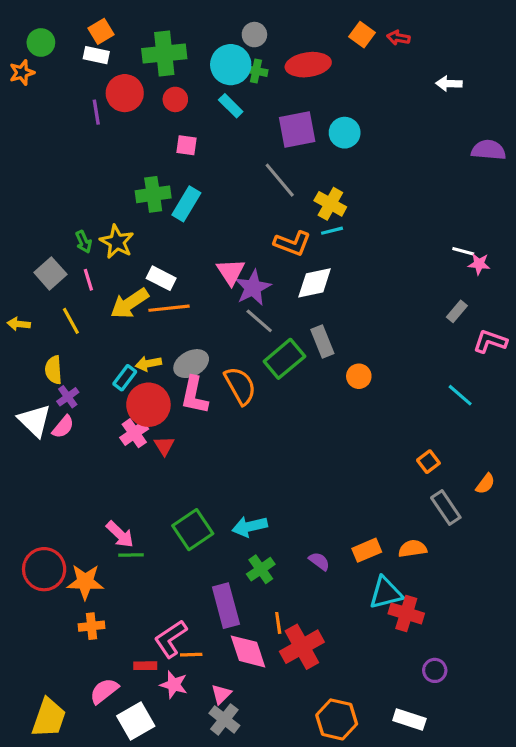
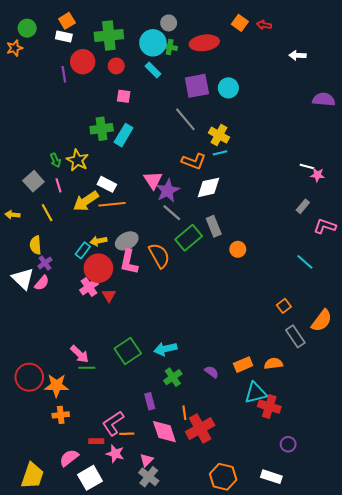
orange semicircle: (485, 484) -> (322, 321), size x1.6
purple rectangle: (226, 606) -> (150, 401), size x0.6

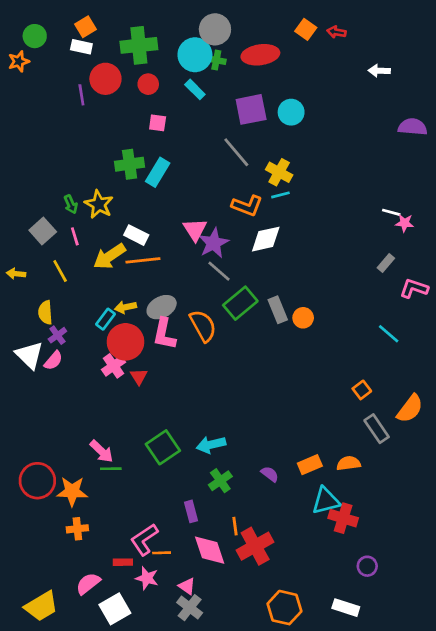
gray circle: (169, 23) -> (215, 29), size x1.5
gray rectangle: (214, 226) -> (278, 310), moved
pink triangle: (147, 460) -> (187, 586), turned -40
yellow trapezoid: (32, 476) -> (41, 606), turned 40

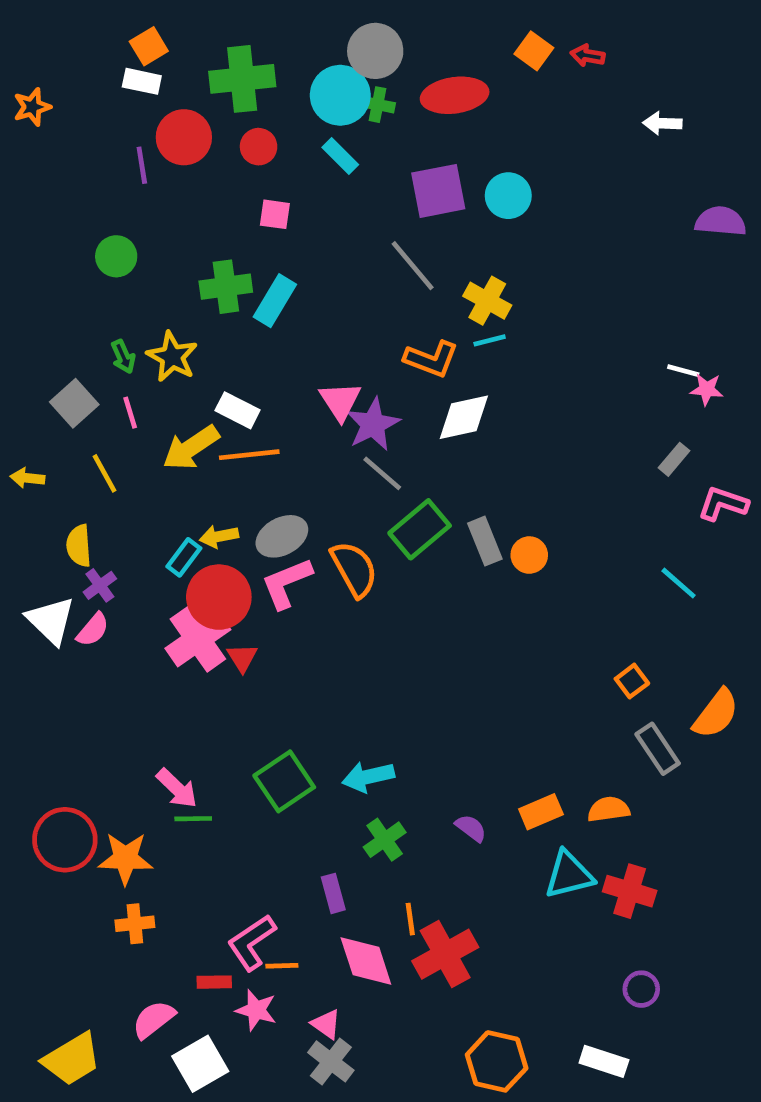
green circle: (35, 36) -> (116, 256), moved
pink L-shape: (164, 334) -> (287, 583), turned 56
pink cross: (113, 366) -> (198, 639), size x1.5
red cross: (343, 518) -> (630, 891), moved

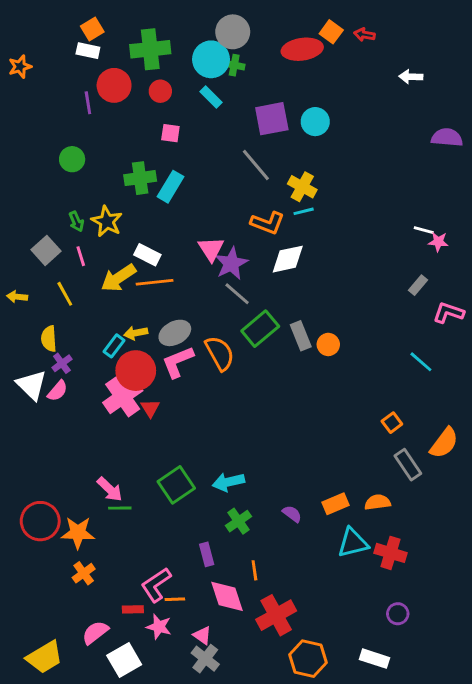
red ellipse: (455, 95) -> (302, 49), moved
orange cross: (135, 924) -> (84, 573), turned -30
red cross: (445, 954) -> (276, 615), moved

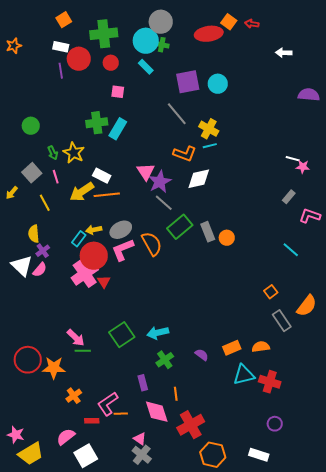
white rectangle: (88, 51) -> (61, 47), moved
green circle: (72, 159) -> (31, 126), moved
yellow arrow: (17, 297) -> (12, 193), moved, turned -56
orange cross: (84, 573) -> (74, 396), moved
pink star: (159, 627) -> (16, 435), moved

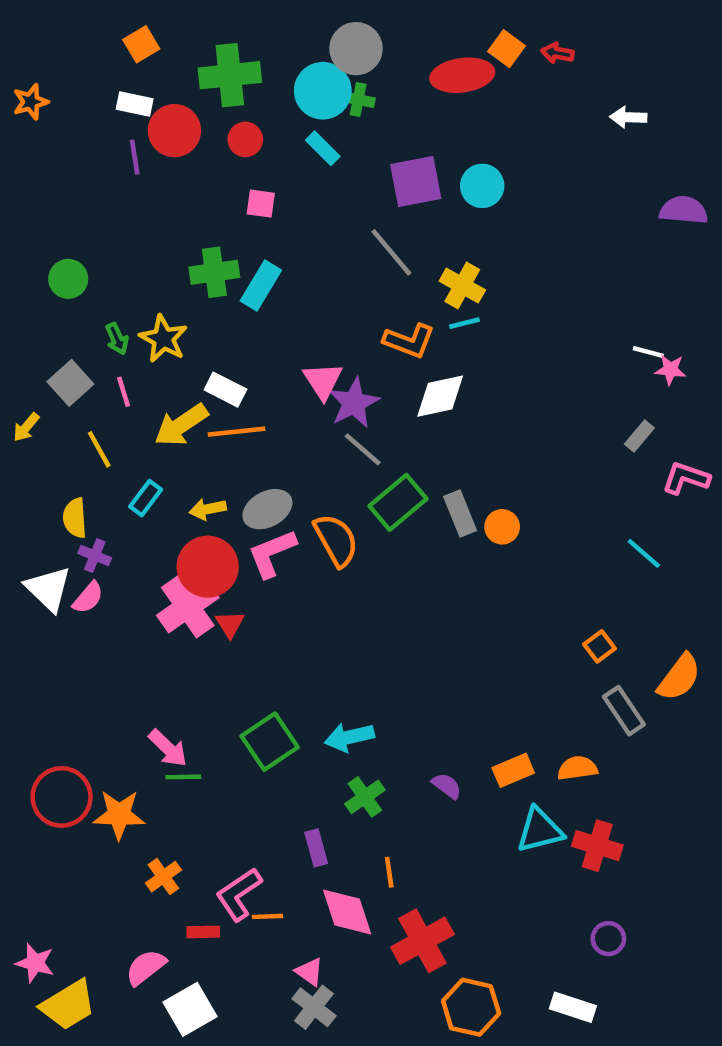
cyan rectangle: (79, 239) -> (146, 498), moved
purple cross: (43, 251) -> (95, 556), turned -32

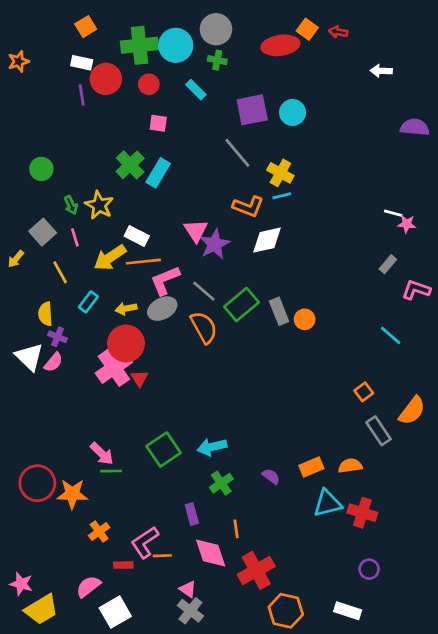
cyan circle: (323, 91) -> (176, 45), moved
green cross: (214, 272) -> (130, 165), turned -36
gray line: (363, 449) -> (204, 291), moved
pink L-shape: (272, 553) -> (165, 280), moved

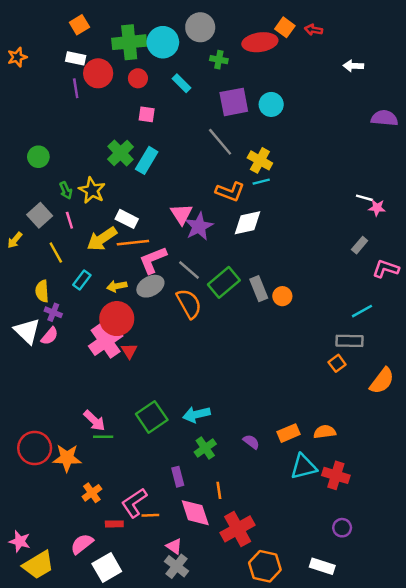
green cross: (217, 60) -> (219, 60), moved
cyan line: (391, 335) -> (362, 311), turned -70
gray rectangle: (378, 431) -> (350, 341), moved, turned -55

